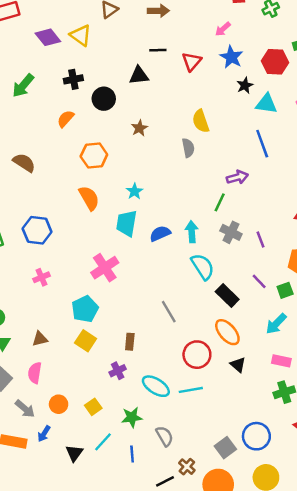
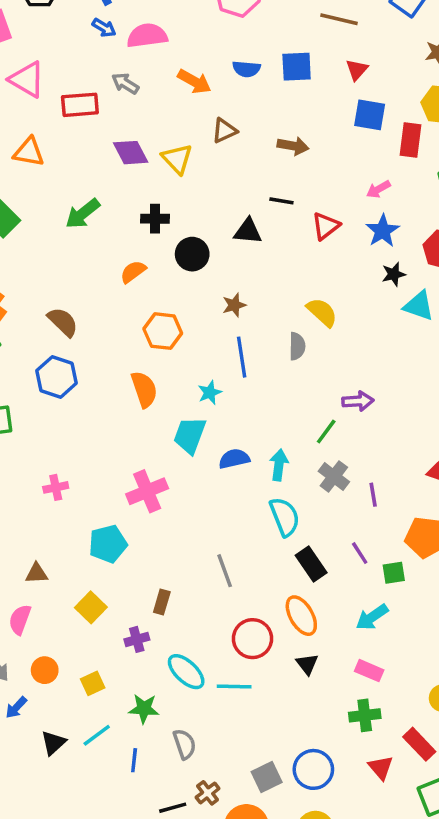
yellow semicircle: (201, 121) -> (322, 312), turned 140
blue line: (262, 144) -> (242, 357), moved
blue hexagon: (37, 230) -> (56, 377), moved
yellow square: (86, 341) -> (91, 607), moved

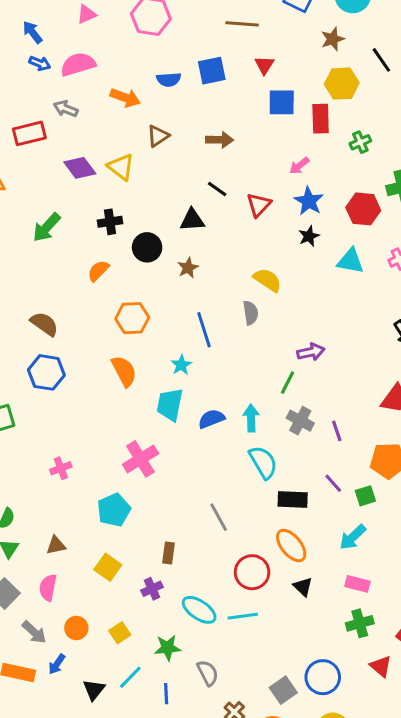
black line: (281, 201) -> (217, 189), turned 35
black star: (394, 274) -> (309, 236), moved
brown star: (234, 305) -> (188, 268), moved
black rectangle: (311, 564) -> (293, 499), turned -44

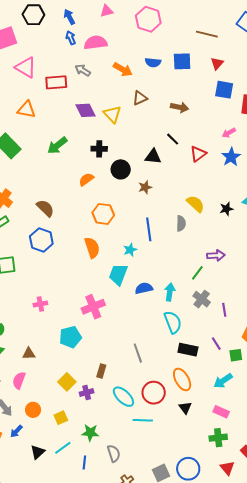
blue arrow: (40, 63) -> (71, 38), turned -144
black star: (309, 236) -> (226, 209), moved
yellow square: (108, 567) -> (67, 382), moved
cyan ellipse: (199, 610) -> (123, 397), moved

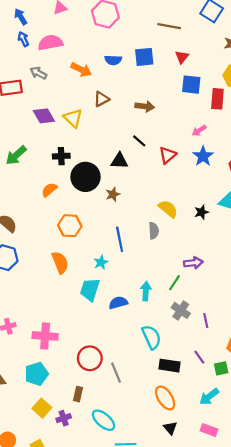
black circle: (121, 169) -> (85, 177), size x1.4
cyan arrow: (170, 292) -> (146, 291), moved
pink cross: (93, 307) -> (45, 336), moved, turned 30
cyan pentagon: (70, 337) -> (37, 374), moved
red circle: (154, 393) -> (90, 358), moved

